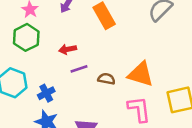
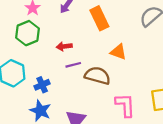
orange triangle: (141, 74) -> (118, 52), moved, size x0.7
brown semicircle: (106, 79) -> (97, 76), size x1.6

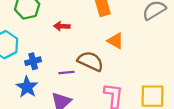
purple line: (73, 65) -> (66, 73), moved

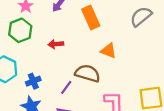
purple line: (66, 73) -> (66, 87), turned -40

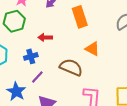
blue cross: (33, 81) -> (31, 56), moved
purple line: (66, 87) -> (37, 77), moved

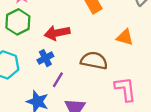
red arrow: (45, 37) -> (57, 33), size x1.5
orange triangle: (92, 49) -> (125, 37), moved

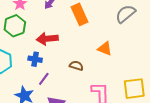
blue cross: (45, 58) -> (35, 59), turned 32
brown semicircle: (94, 61) -> (76, 66), size x0.6

